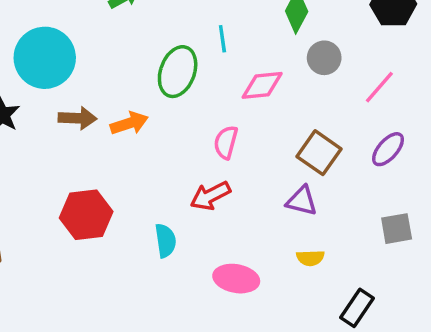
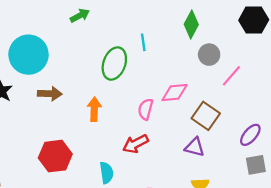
pink diamond: (262, 85) -> (175, 92), moved
pink line: (379, 87) -> (231, 76), moved
orange arrow: (129, 123) -> (94, 109), moved, turned -70
purple ellipse: (388, 149) -> (250, 135), moved

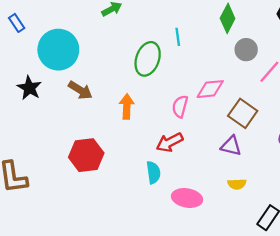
brown arrow: (50, 94) -> (80, 90), turned 30
cyan semicircle: (107, 173) -> (153, 172), moved

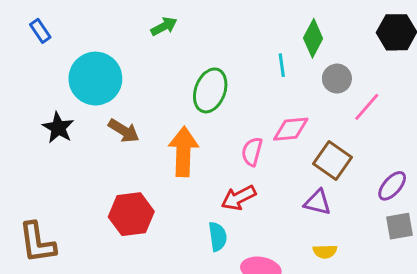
blue rectangle: (17, 23) -> (40, 31), moved
cyan line: (178, 37) -> (282, 65), moved
orange arrow: (127, 106) -> (183, 152), size x1.5

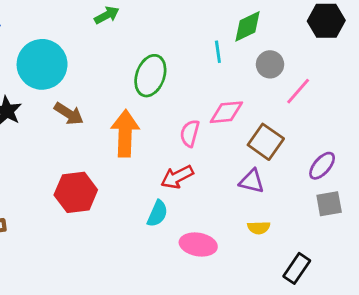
green diamond: (313, 38) -> (247, 26), turned 36
cyan semicircle: (218, 237) -> (157, 214), turned 32

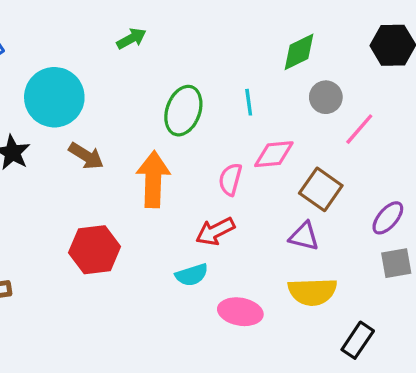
cyan line: (218, 52) -> (249, 102), moved
cyan semicircle: (157, 214) -> (192, 275), turned 48
yellow semicircle: (259, 228) -> (312, 292), size x1.8

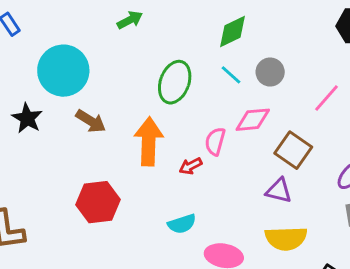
green diamond: (299, 52) -> (233, 32), moved
gray circle: (326, 97) -> (270, 72), moved
cyan line: (249, 102) -> (231, 75), turned -40
red arrow: (215, 231) -> (191, 166), moved, size x0.7

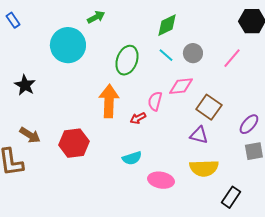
cyan circle: (63, 71) -> (68, 45), moved
pink line: (327, 98) -> (232, 58), moved
brown arrow: (91, 121) -> (30, 135), moved

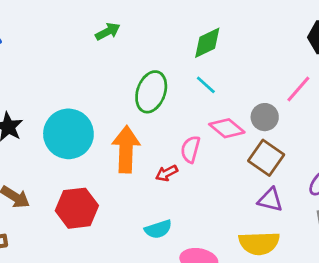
cyan circle: (68, 45) -> (68, 134), moved
gray circle: (193, 53) -> (265, 117), moved
pink diamond: (181, 86) -> (227, 128), turned 45
purple triangle: (199, 135) -> (270, 200), moved

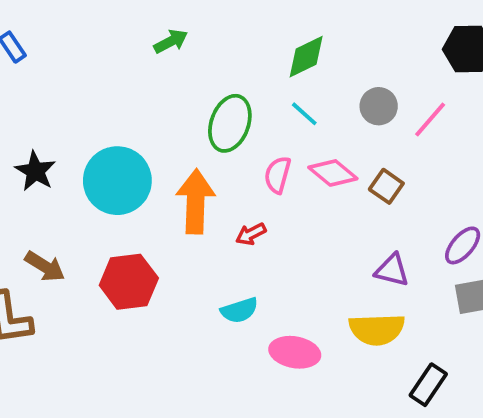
gray circle: (265, 117) -> (379, 106), moved
pink semicircle: (190, 149) -> (278, 175), moved
brown square: (266, 158) -> (386, 186), moved, size x0.7

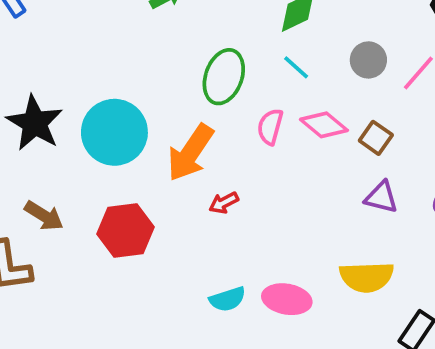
black star: (35, 171) -> (35, 123), size x1.4
orange arrow: (196, 202) -> (190, 153), turned -148
red arrow: (251, 234) -> (224, 203), moved
purple triangle: (392, 270) -> (381, 197), moved
cyan semicircle: (239, 310) -> (227, 299), moved

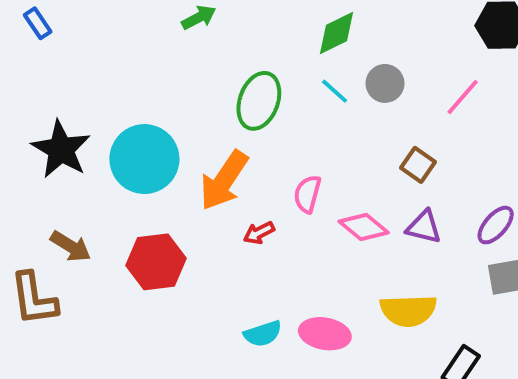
gray circle: (368, 60) -> (385, 83), moved
pink diamond: (324, 125) -> (364, 227), moved
pink semicircle: (270, 127) -> (307, 194), moved

